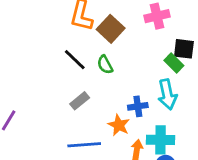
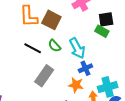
cyan arrow: (167, 94) -> (77, 48), moved
gray rectangle: (80, 101) -> (44, 76), size x1.5

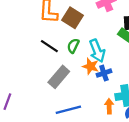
green semicircle: (55, 46) -> (73, 46), turned 64
orange star: (76, 85) -> (91, 66), moved

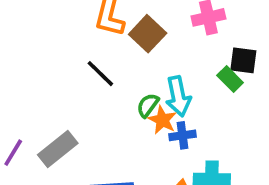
green semicircle: (73, 46) -> (148, 105), moved
gray rectangle: (59, 77) -> (58, 149), moved

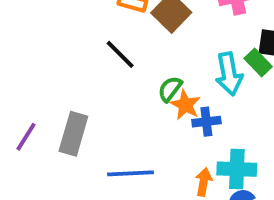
cyan arrow: (178, 96) -> (229, 74), moved
gray rectangle: (58, 149) -> (73, 134), turned -36

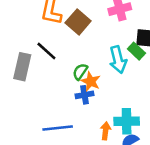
blue cross: (206, 122) -> (84, 95), moved
gray rectangle: (73, 134) -> (22, 67), moved

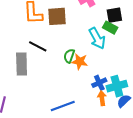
brown square: (78, 22) -> (57, 16), turned -30
blue cross: (84, 95) -> (99, 83), moved

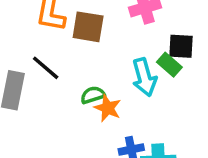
green semicircle: (69, 56) -> (93, 95), turned 40

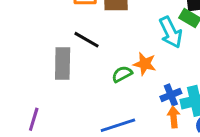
green semicircle: (93, 95) -> (122, 74), moved

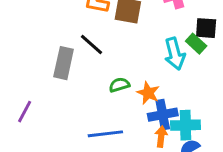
orange star: (145, 64) -> (148, 93), moved
blue cross: (171, 95) -> (163, 115), size x1.4

